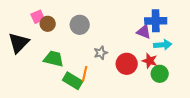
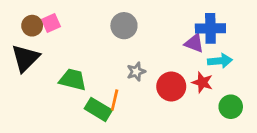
brown circle: (48, 24) -> (32, 26), moved
gray circle: (80, 25) -> (124, 26), moved
green circle: (160, 74) -> (231, 107), moved

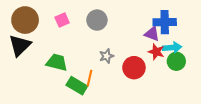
pink square: (51, 23) -> (62, 20), moved
brown circle: (32, 26) -> (25, 20), size x1.6
red star: (202, 82) -> (156, 52), moved
green circle: (231, 107) -> (176, 61), moved

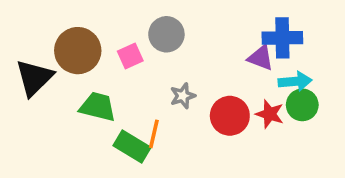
brown circle: (25, 20) -> (78, 51), moved
pink square: (62, 20) -> (130, 56), moved
red star: (156, 52) -> (270, 114), moved

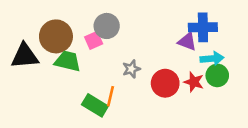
gray circle: (166, 34) -> (107, 26), moved
black triangle: (34, 78) -> (25, 56), turned 40
green trapezoid: (98, 107) -> (68, 61), moved

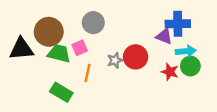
pink square: (94, 40) -> (80, 48), moved
red circle: (165, 83) -> (136, 57), moved
orange line: (111, 96) -> (88, 73), moved
green rectangle: (95, 105) -> (61, 92), moved

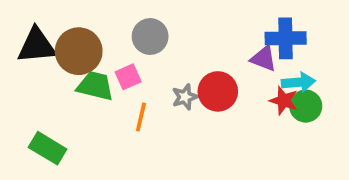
black triangle: (21, 49) -> (37, 46), moved
red star: (170, 72) -> (284, 101), moved
green rectangle: (61, 92) -> (48, 148), moved

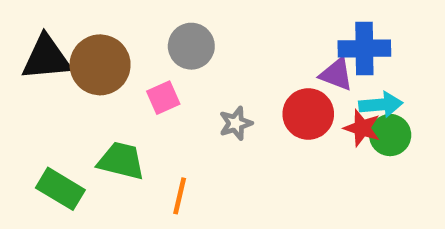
green trapezoid: (95, 86) -> (121, 161), moved
red circle: (218, 91) -> (308, 114), moved
orange line: (141, 117) -> (180, 196), moved

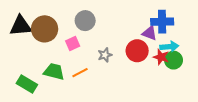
orange line: (180, 196) -> (80, 73), moved, turned 49

